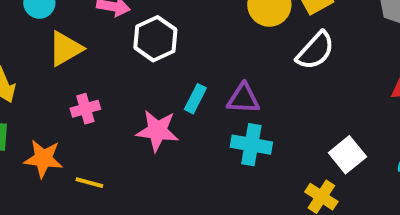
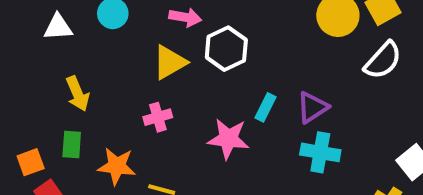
yellow triangle: (65, 49) -> (170, 62), moved
purple triangle: (243, 99) -> (312, 107), turned -36

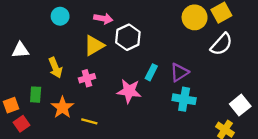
white triangle: (58, 27) -> (20, 50), moved
yellow arrow: (78, 94) -> (55, 68), moved
orange star: (117, 166) -> (62, 107), turned 30

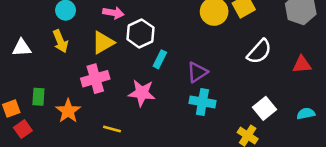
white semicircle: (221, 44) -> (259, 52), moved
yellow arrow: (55, 68) -> (60, 41), moved
cyan rectangle: (151, 72) -> (160, 59), moved
pink cross: (87, 78) -> (95, 79), size x1.5
yellow line: (89, 121) -> (112, 129), moved

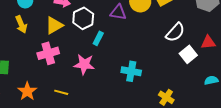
purple triangle: (197, 72) -> (118, 12), moved, turned 42
white square: (264, 108) -> (188, 54), moved
orange star: (68, 111) -> (27, 91), moved

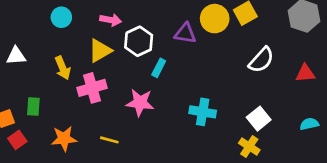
yellow arrow: (21, 24) -> (63, 68), moved
white square: (188, 54) -> (259, 119), moved
orange star: (27, 91) -> (64, 139), turned 30

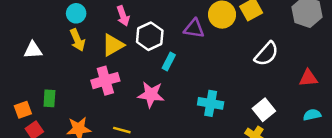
pink arrow: (111, 20) -> (123, 16), turned 60
yellow arrow: (63, 68) -> (77, 40), moved
red triangle: (305, 73) -> (308, 78), moved

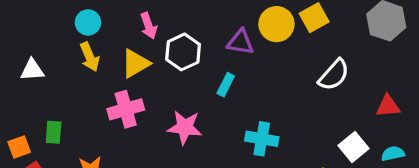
cyan rectangle: (169, 62) -> (226, 85), moved
white square: (264, 110) -> (354, 147), moved

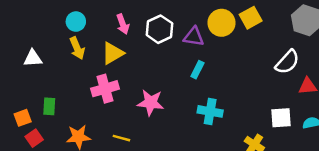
white hexagon: (183, 52) -> (159, 29), moved
white semicircle: (334, 75) -> (287, 62), moved
cyan rectangle: (226, 85) -> (197, 70), moved
white square: (354, 147) -> (281, 118), turned 35

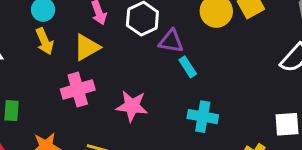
purple triangle: (194, 37) -> (171, 41), moved
cyan rectangle: (197, 70) -> (188, 67), turned -60

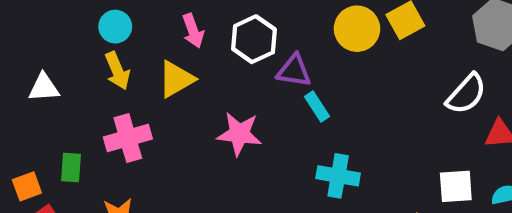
pink cross: (78, 89) -> (128, 138), moved
pink star: (132, 106) -> (239, 134), moved

